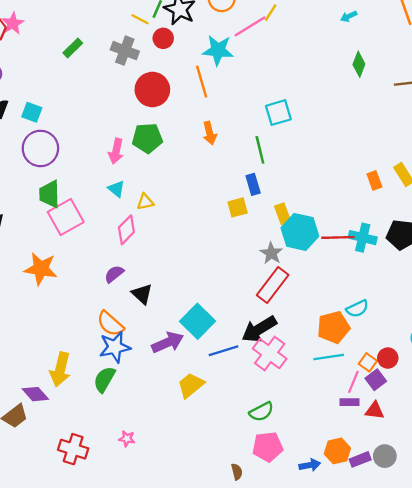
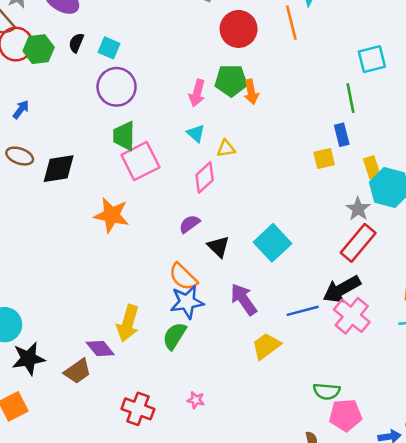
orange arrow: (210, 133) -> (251, 92), moved
cyan square: (197, 321) -> (273, 243), moved
purple arrow: (168, 342) -> (244, 299), turned -104
green semicircle: (261, 412) -> (327, 391), moved, turned 30

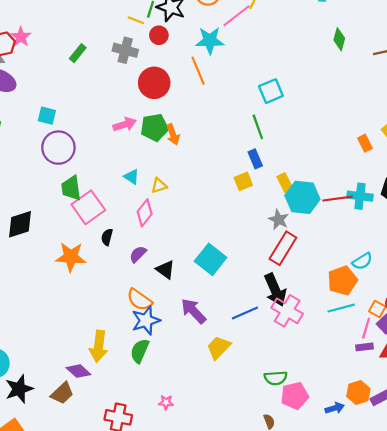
black semicircle: (76, 43) -> (107, 237), moved
pink arrow: (197, 93) -> (125, 124), moved, turned -115
black arrow: (342, 289) -> (275, 290), turned -76

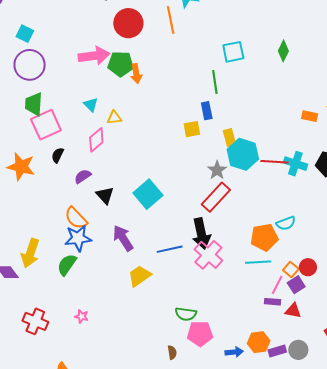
green diamond: (339, 39) -> (283, 51), moved
pink arrow: (125, 124) -> (94, 56), size x1.4
orange rectangle: (365, 143) -> (310, 116), turned -63

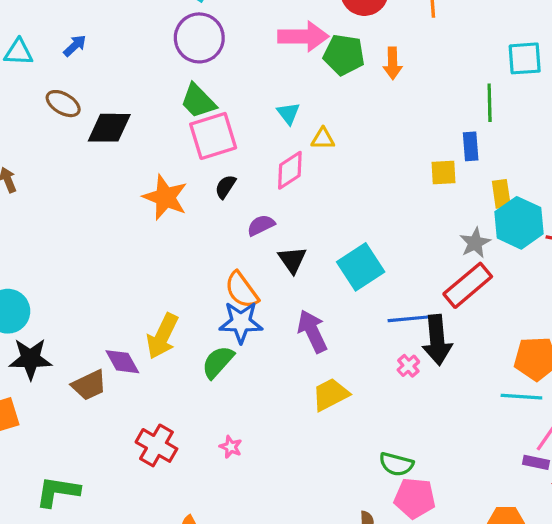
orange arrow: (136, 74) -> (393, 63), moved
green trapezoid: (34, 104) -> (198, 101), turned -55
blue line: (170, 249) -> (408, 319), moved
pink cross: (208, 255) -> (408, 366), moved, size x0.5

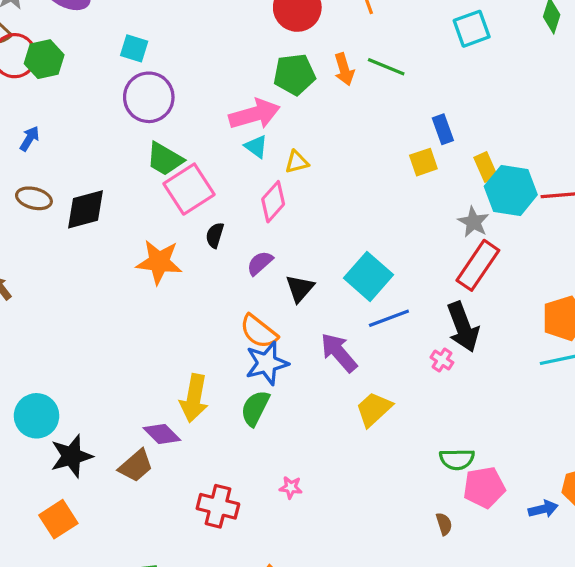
pink arrow: (303, 36) -> (254, 114), moved
green line: (490, 103) -> (386, 67), moved, turned -51
black triangle: (292, 260) -> (300, 288), turned 32
blue line: (408, 319) -> (389, 318), moved

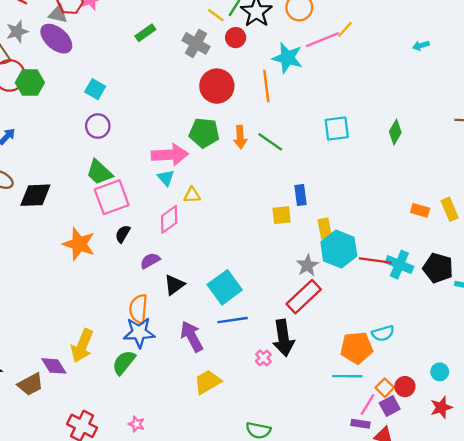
purple circle: (149, 97) -> (98, 126), size x0.7
orange semicircle: (259, 331) -> (138, 309), turned 44

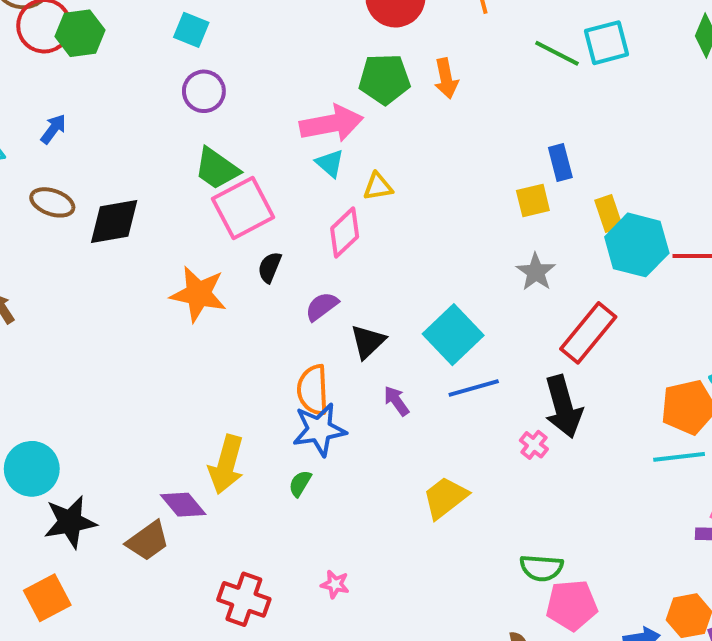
green line: (270, 142) -> (557, 53), moved
gray star: (307, 265) -> (536, 272), moved
purple arrow: (192, 336) -> (396, 401), moved, size x0.6
green semicircle: (124, 362) -> (300, 483), size x0.6

